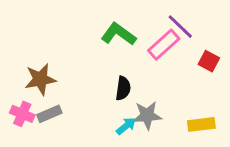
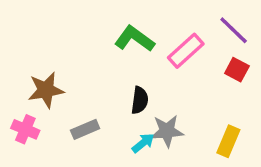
purple line: (180, 27) -> (234, 30), moved
gray rectangle: (49, 114) -> (85, 129), moved
yellow rectangle: (201, 124) -> (228, 141), turned -60

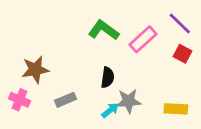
yellow rectangle: (228, 141) -> (176, 109), turned 70

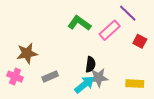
purple line: (180, 24) -> (128, 13), moved
black semicircle: (108, 77) -> (90, 64), moved
cyan arrow: (110, 110) -> (84, 85), size x1.5

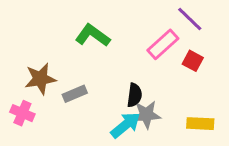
green L-shape: (79, 23) -> (93, 35), moved
red square: (140, 41) -> (193, 61), moved
gray rectangle: (50, 77) -> (75, 94), moved

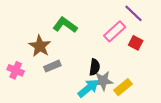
brown star: (40, 79) -> (40, 46), moved, turned -30
pink cross: (22, 113) -> (16, 70), moved
yellow rectangle: (200, 124) -> (123, 87), moved, turned -42

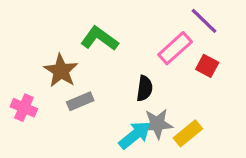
black semicircle: (95, 67) -> (144, 88), moved

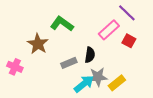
gray rectangle: (80, 101) -> (69, 63), moved

